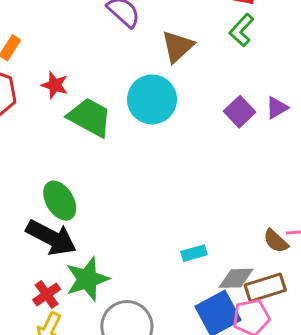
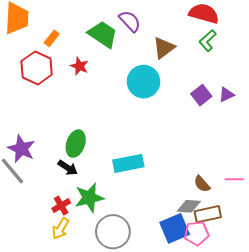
green trapezoid: (90, 117) -> (103, 34), moved
green ellipse: (60, 201) -> (76, 144), turned 45
black arrow: (51, 238) -> (68, 168), size x0.6
brown semicircle: (276, 241) -> (202, 184), moved
cyan rectangle: (194, 253) -> (128, 163), moved, size x1.8

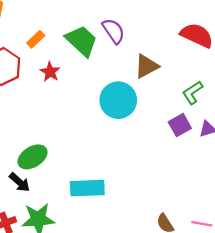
orange rectangle: (52, 38) -> (36, 39), moved
green L-shape: (208, 41) -> (193, 93), moved
green ellipse: (76, 144) -> (33, 157), turned 30

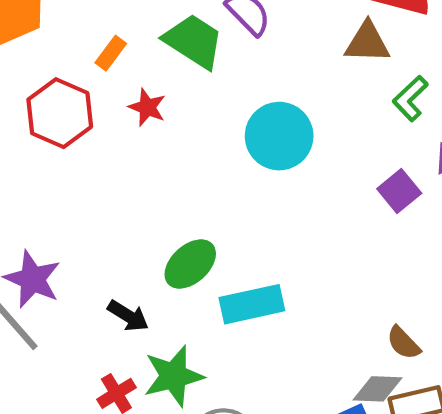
brown triangle: (147, 66) -> (367, 42), moved, turned 40
purple square: (180, 125) -> (399, 191), moved
green ellipse: (33, 157) -> (190, 264), moved

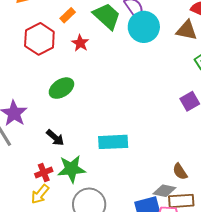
cyan circle: (279, 136) -> (144, 27), moved
green ellipse: (190, 264) -> (61, 88), moved

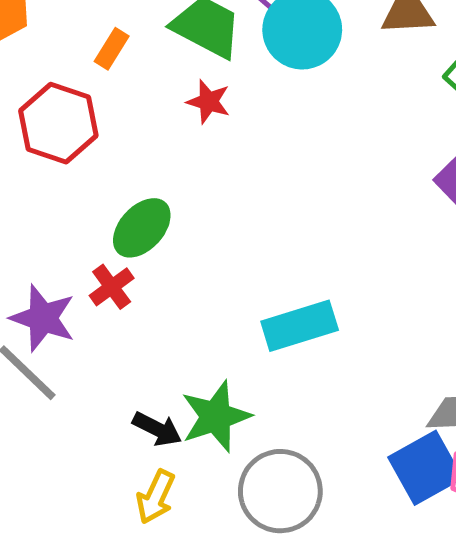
red star: (80, 43) -> (209, 102), moved
black arrow: (55, 138) -> (157, 429), moved
red cross: (44, 173) -> (112, 287), moved

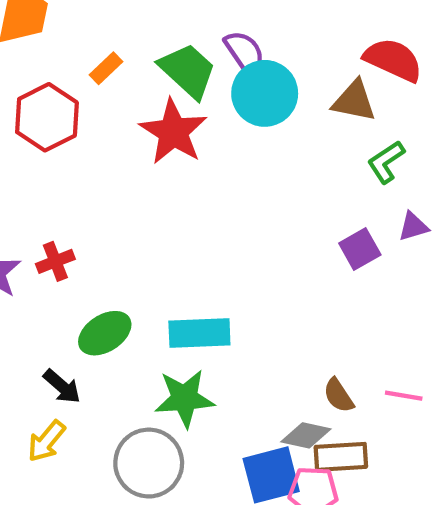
red star: (209, 102) -> (173, 132), size x1.8
green ellipse: (142, 228) -> (105, 333), moved
green star: (216, 417) -> (185, 398), moved

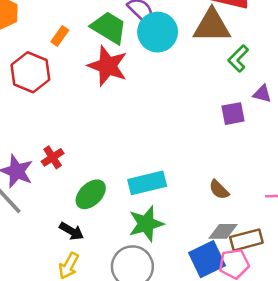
brown triangle: (354, 101) -> (212, 26), size x1.4
purple triangle: (413, 227) -> (262, 94), turned 42
purple square: (360, 249) -> (233, 114), turned 30
brown semicircle: (338, 395) -> (219, 190), moved

